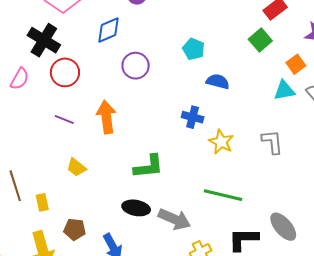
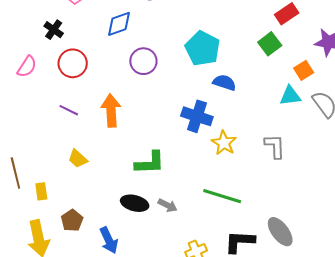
black cross: (44, 40) -> (54, 30), size x0.6
cyan pentagon: (194, 49) -> (203, 48), size x1.6
blue cross: (193, 117) -> (197, 116), size x1.4
gray arrow: (174, 219) -> (168, 205), moved, size x0.6
brown pentagon: (75, 229) -> (72, 220), turned 30

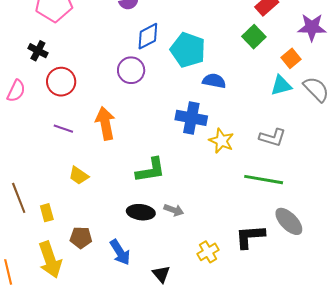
blue diamond: (119, 24) -> (148, 36), moved
gray L-shape: (275, 146) -> (272, 138), turned 116
green line: (222, 196) -> (264, 180), moved
brown pentagon: (72, 220) -> (81, 238), turned -30

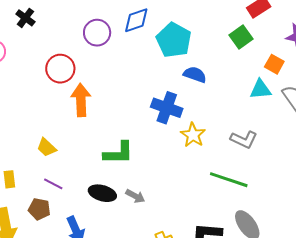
orange square: (291, 58) -> (274, 64), turned -30
purple circle: (131, 70) -> (97, 33), moved
red circle: (61, 82) -> (60, 69), moved
purple line: (63, 129) -> (53, 184), moved

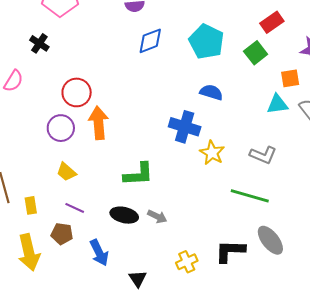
purple circle: (97, 33) -> (61, 128), moved
cyan pentagon: (174, 40) -> (206, 42), moved
orange square: (274, 64) -> (290, 78), turned -36

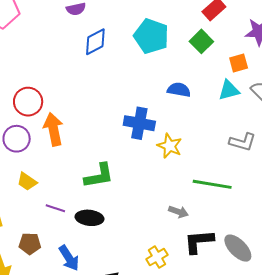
blue semicircle: (211, 92) -> (179, 90), moved
gray L-shape: (263, 155) -> (243, 142), moved
purple line: (75, 208) -> (55, 208), moved
gray arrow: (157, 216) -> (178, 212), moved
gray ellipse: (270, 240) -> (238, 248), moved

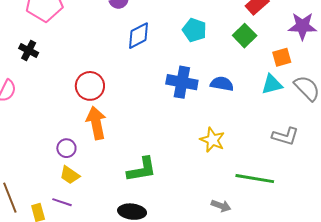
cyan pentagon: (151, 36) -> (194, 30), size x0.7
red circle: (28, 102) -> (90, 86), moved
blue cross: (139, 123) -> (182, 82), moved
purple circle: (17, 139) -> (66, 148), moved, size x0.7
purple line: (55, 208) -> (62, 202), moved

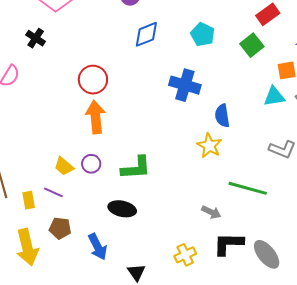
blue semicircle: (222, 84) -> (222, 116), moved, turned -115
purple circle: (66, 148) -> (91, 164), moved

